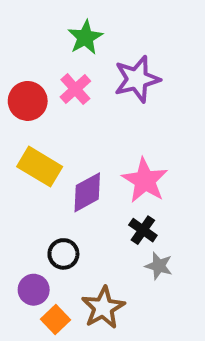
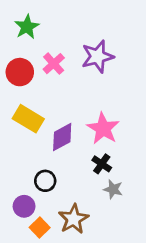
green star: (85, 37) -> (27, 27), moved

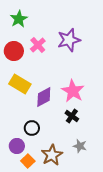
gray star: (113, 189) -> (80, 146), moved

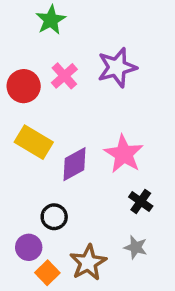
green star: (19, 19) -> (51, 20), moved
black cross: (72, 116) -> (141, 201), moved

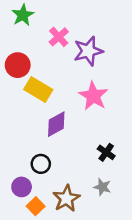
green star: (51, 20) -> (23, 15), moved
pink cross: (64, 76) -> (59, 37), moved
yellow rectangle: (34, 142) -> (38, 89), moved
pink star: (124, 154) -> (93, 96), moved

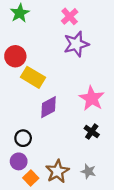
pink cross: (59, 37) -> (70, 16), moved
pink star: (93, 96) -> (92, 98), moved
black circle: (41, 164) -> (23, 138), moved
gray star: (102, 187) -> (88, 171), moved

